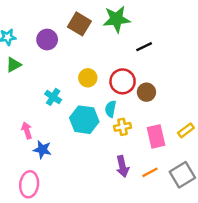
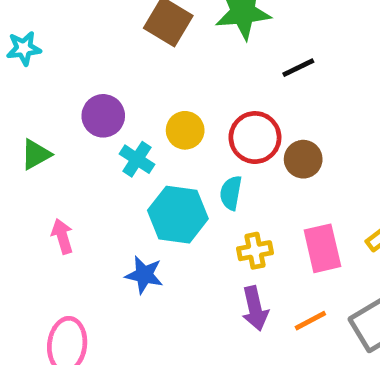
purple circle: (47, 40) -> (103, 116), moved
green triangle: (14, 65) -> (36, 154), moved
cyan cross: (53, 97) -> (137, 159), moved
yellow cross: (123, 127) -> (255, 251), moved
blue star: (42, 150) -> (144, 275), moved

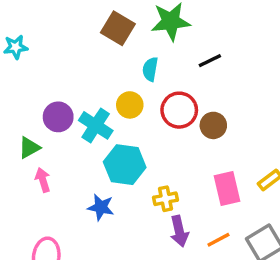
purple circle: (103, 116) -> (58, 117), moved
green triangle: (36, 154) -> (29, 148), moved
cyan cross: (137, 159) -> (96, 125), size x1.4
cyan semicircle: (231, 193) -> (150, 69), moved
yellow cross: (255, 251) -> (166, 199), moved

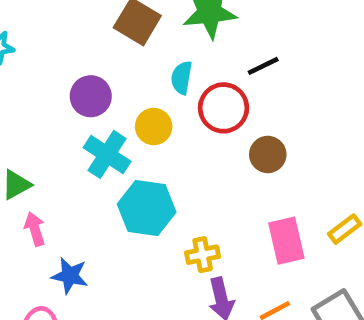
red circle: (179, 110) -> (224, 108), moved
purple circle: (58, 117) -> (91, 96), moved
blue star: (101, 207) -> (70, 276), moved

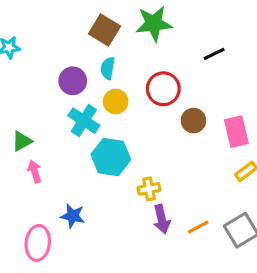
black line: (263, 66) -> (214, 54), moved
cyan semicircle: (182, 78) -> (108, 68), moved
pink rectangle: (286, 241) -> (236, 132), moved
blue star: (70, 276) -> (73, 216), moved

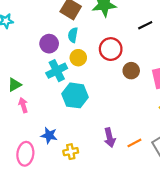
cyan cross: (84, 121) -> (57, 71), turned 30
yellow cross: (149, 189) -> (71, 152), moved

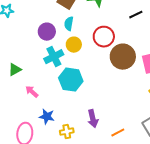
brown circle: (131, 71) -> (123, 57), size x1.6
pink arrow: (23, 105) -> (32, 92), moved, turned -32
purple arrow: (110, 138) -> (93, 119), moved
orange line: (134, 143) -> (118, 133), moved

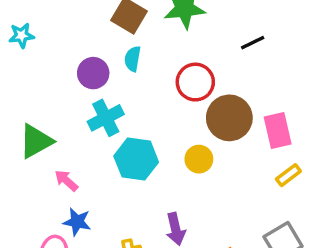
yellow circle: (74, 45) -> (199, 159), moved
green triangle: (15, 70) -> (36, 141), size x1.5
blue star: (47, 117) -> (77, 222), moved

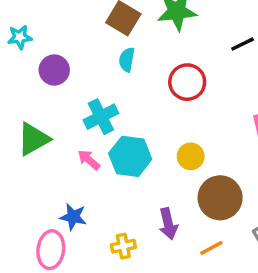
purple circle: (93, 73) -> (54, 70), moved
brown circle: (229, 118) -> (220, 198), moved
pink arrow: (66, 181) -> (89, 160), moved

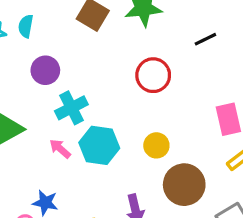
cyan semicircle: (127, 60) -> (26, 26), moved
purple circle: (54, 70) -> (45, 70), moved

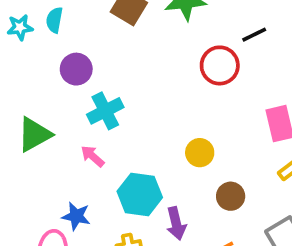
red circle: (153, 75) -> (220, 65), moved
cyan hexagon: (99, 145) -> (140, 194), moved
brown circle: (184, 185) -> (231, 196), size x0.6

